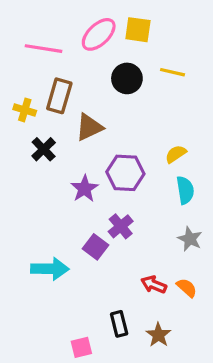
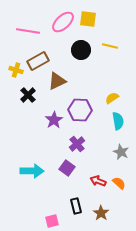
brown rectangle: (59, 96) -> (38, 61), turned 45
purple square: (95, 247) -> (67, 168), moved

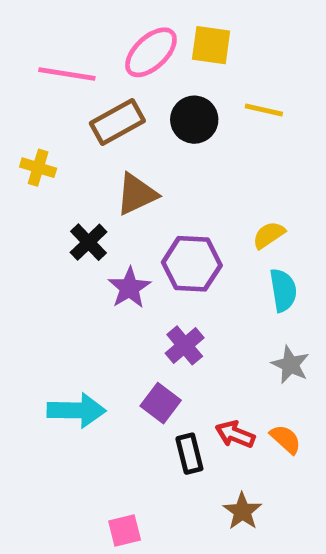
brown rectangle: (38, 61) -> (117, 122), moved
black cross: (28, 95) -> (89, 242), moved
black rectangle: (76, 206) -> (189, 454), moved

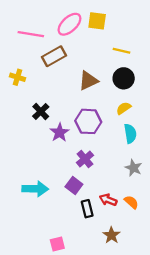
black circle: (194, 120) -> (124, 78), moved
brown triangle: (137, 194) -> (88, 81), moved

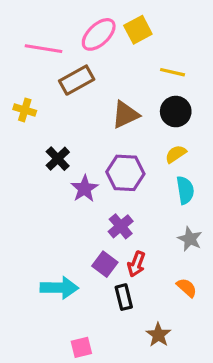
yellow square: (97, 21) -> (138, 30), turned -36
cyan arrow: (35, 189) -> (59, 288), moved
red arrow: (108, 200) -> (136, 264), moved, turned -91

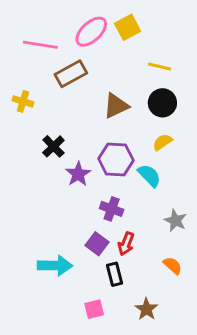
cyan semicircle: (185, 190) -> (149, 175), moved, turned -35
purple cross: (121, 226) -> (112, 209), turned -30
pink square: (81, 347) -> (94, 309), moved

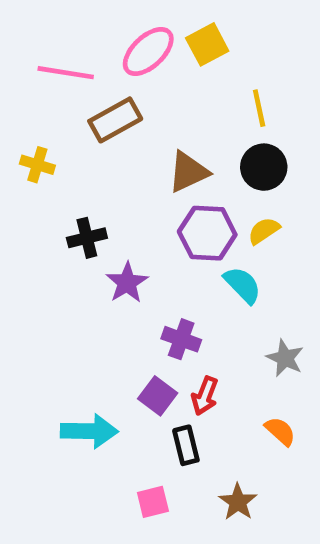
yellow line: (160, 67) -> (259, 108), turned 65
black cross: (53, 146) -> (87, 238), turned 30
purple hexagon: (116, 160) -> (207, 233), moved

